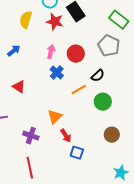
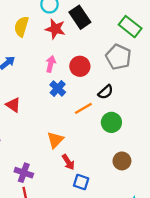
purple cross: (31, 136) -> (24, 173), moved

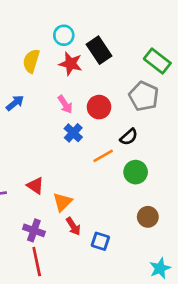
pink arrow: (51, 64) -> (65, 104), turned 133
red triangle: (13, 105) -> (35, 186), moved
orange triangle: (55, 140) -> (62, 202), moved
red arrow: (68, 162) -> (73, 226), moved

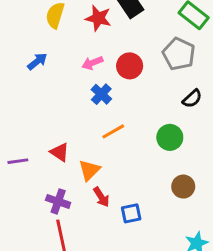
pink arrow: (65, 104) -> (92, 63), turned 102
black semicircle: (129, 137) -> (192, 99), moved
orange line: (103, 156) -> (113, 131), moved
blue square: (100, 241) -> (131, 213), turned -30

